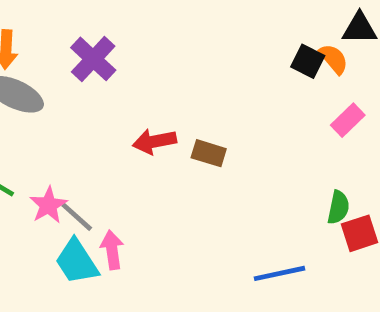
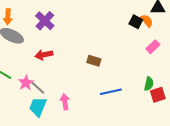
red arrow: (154, 141) -> (44, 55), moved
pink arrow: (112, 250) -> (65, 102), moved
cyan trapezoid: (77, 262) -> (38, 107), turned 55
blue line: (279, 273) -> (111, 92), moved

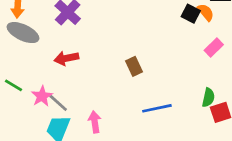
brown rectangle: (94, 61) -> (134, 66), turned 48

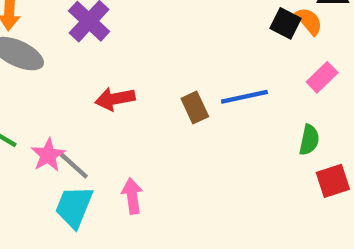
red arrow: (66, 58) -> (115, 99), moved
green semicircle: (208, 97) -> (309, 140), moved
blue line: (157, 108) -> (244, 97), moved

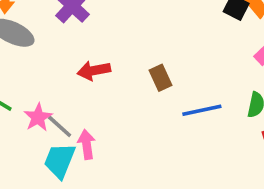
blue line: (244, 97) -> (202, 110), moved
pink arrow: (132, 196) -> (87, 144), moved

